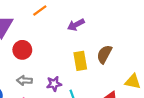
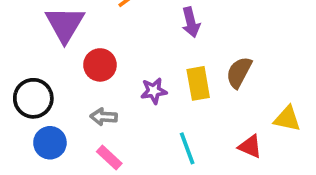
purple arrow: (76, 25) -> (191, 22), turned -77
purple star: (54, 84) -> (154, 91), moved

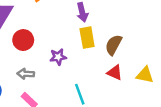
yellow rectangle: (198, 83) -> (87, 38), moved
red triangle: (250, 146) -> (115, 73), moved

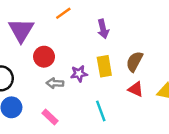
yellow rectangle: (87, 38) -> (104, 66), moved
gray arrow: (26, 74) -> (55, 83), moved

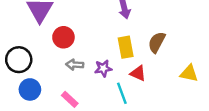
purple star: (79, 74) -> (103, 68), moved
red triangle: (136, 89) -> (138, 73), moved

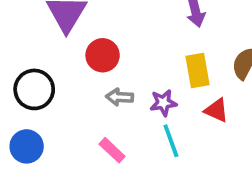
blue circle: (30, 89) -> (27, 146), moved
cyan line: (122, 93) -> (171, 141), moved

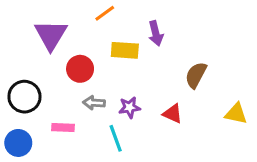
yellow rectangle: (197, 70) -> (125, 50), moved, turned -76
cyan line: (171, 141) -> (116, 138), moved
pink rectangle: (112, 150) -> (63, 128), moved, turned -40

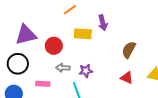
purple triangle: (51, 35) -> (26, 35), moved, turned 45
red triangle: (173, 114) -> (127, 78), moved

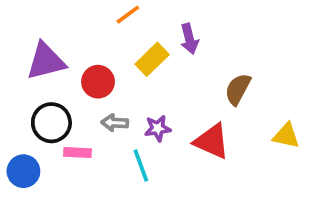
yellow rectangle: (83, 34) -> (152, 59), turned -48
black circle: (18, 64) -> (51, 123), moved
red triangle: (127, 78) -> (212, 141), moved, size x1.5

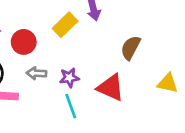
cyan line: (141, 166) -> (71, 106), moved

